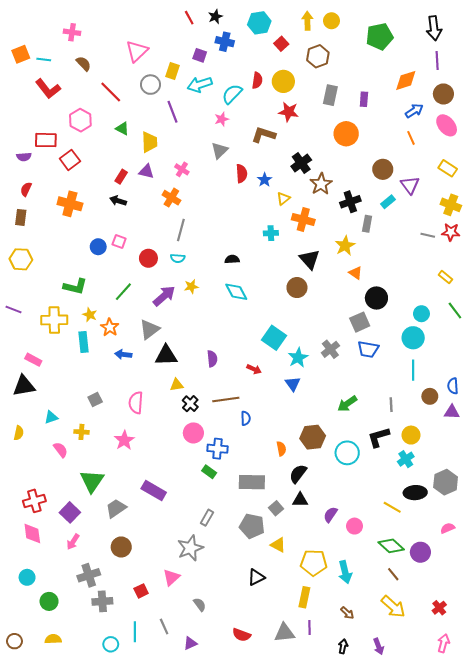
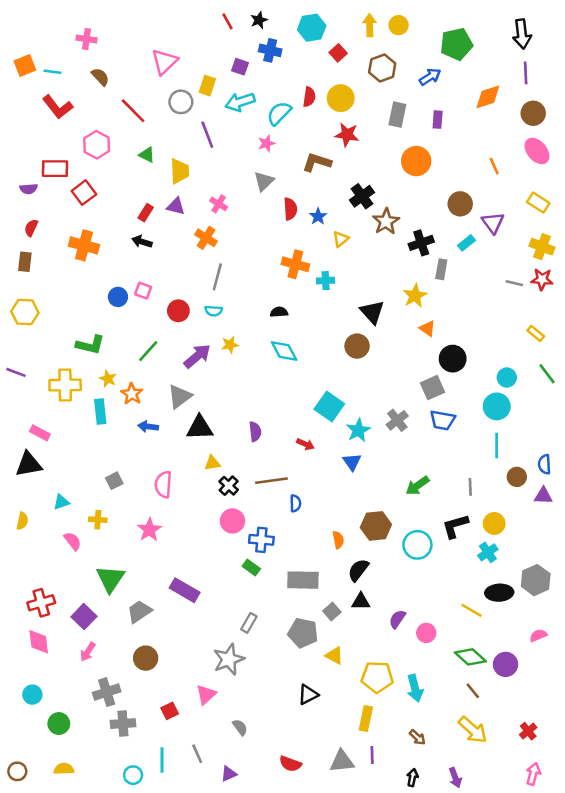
blue arrow: (414, 111) -> (430, 77), moved
orange cross: (303, 220) -> (295, 264), moved

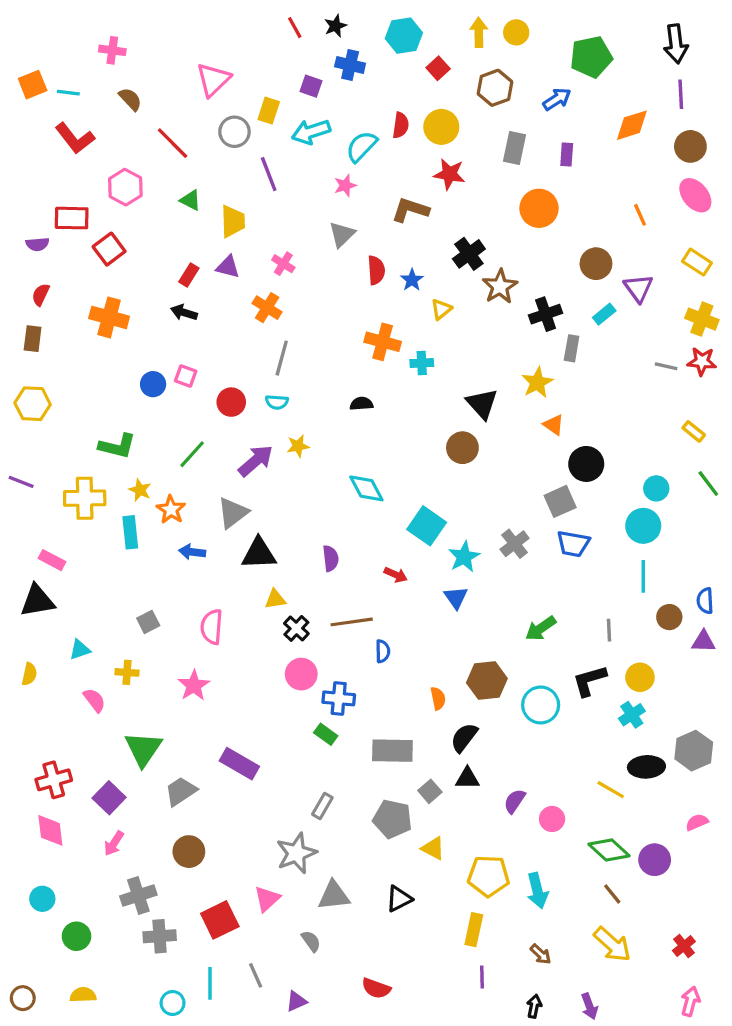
cyan diamond: (284, 351) -> (366, 488), moved
red square: (170, 711) -> (220, 920), size x1.6
gray triangle: (342, 761) -> (334, 896), moved

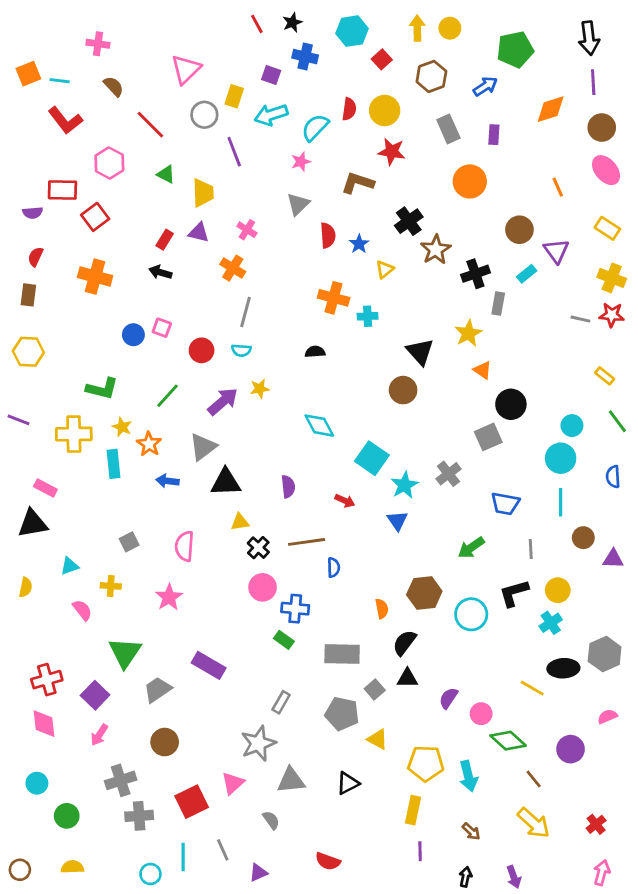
gray rectangle: (515, 148) -> (448, 129), turned -36
blue trapezoid: (573, 544) -> (505, 504), moved
blue semicircle: (705, 601) -> (613, 477), moved
green diamond: (609, 850) -> (508, 741), moved

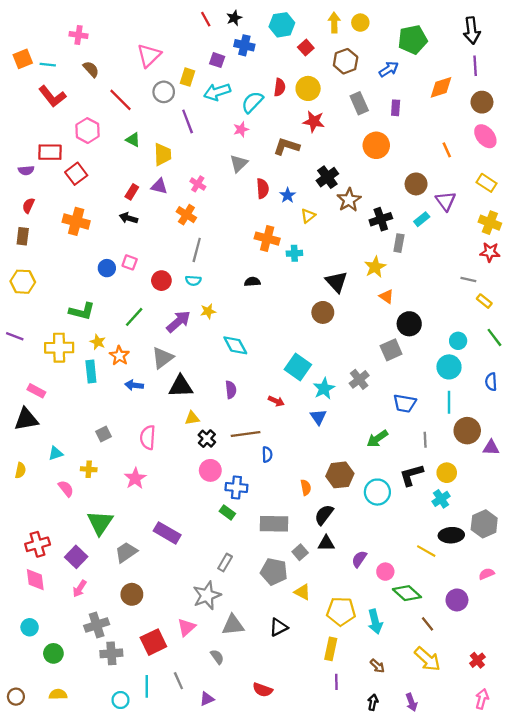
gray line: (580, 319) -> (468, 279), moved
cyan diamond: (319, 426) -> (235, 345), moved
brown circle: (583, 538) -> (467, 431), size x1.5

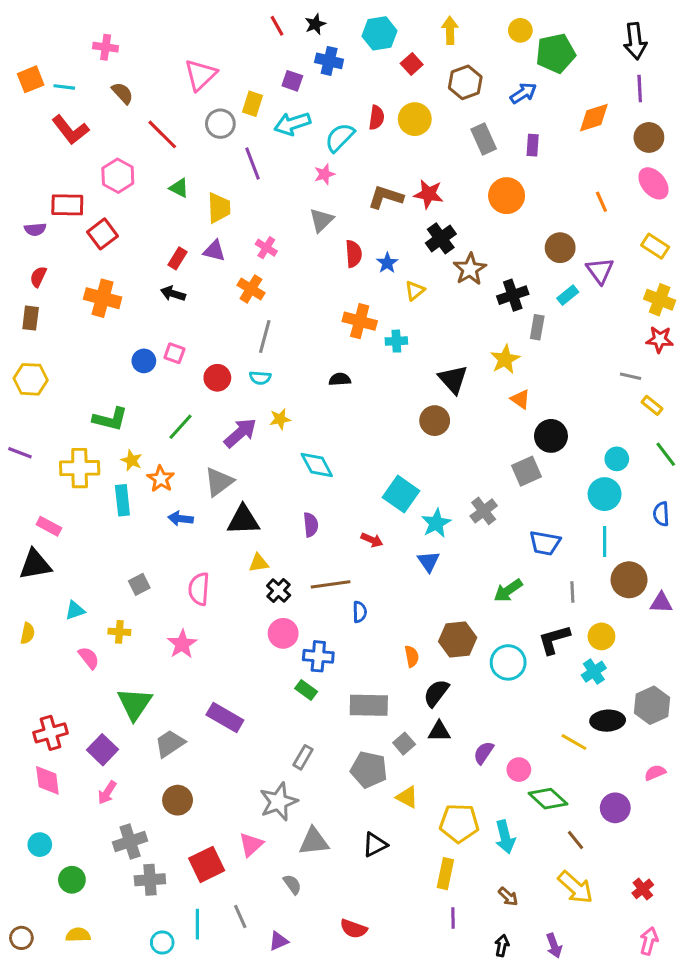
yellow circle: (360, 23) -> (520, 30), moved
red star: (314, 121) -> (429, 194), moved

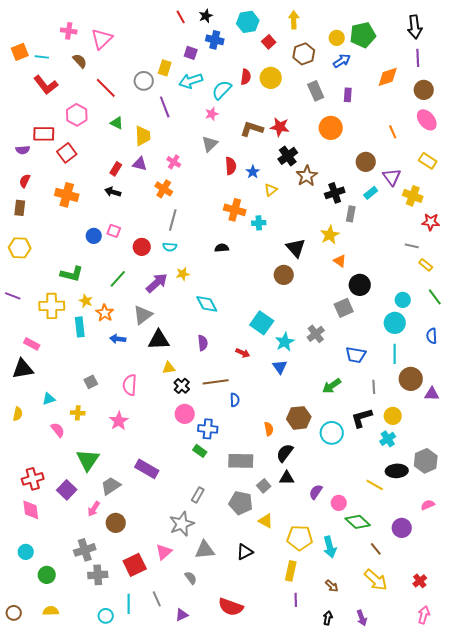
yellow circle: (520, 30) -> (337, 38), moved
pink triangle: (200, 75) -> (102, 39), moved
yellow cross: (660, 300) -> (413, 196), moved
pink arrow: (107, 793) -> (94, 509), moved
red semicircle: (354, 929) -> (231, 607), size x1.4

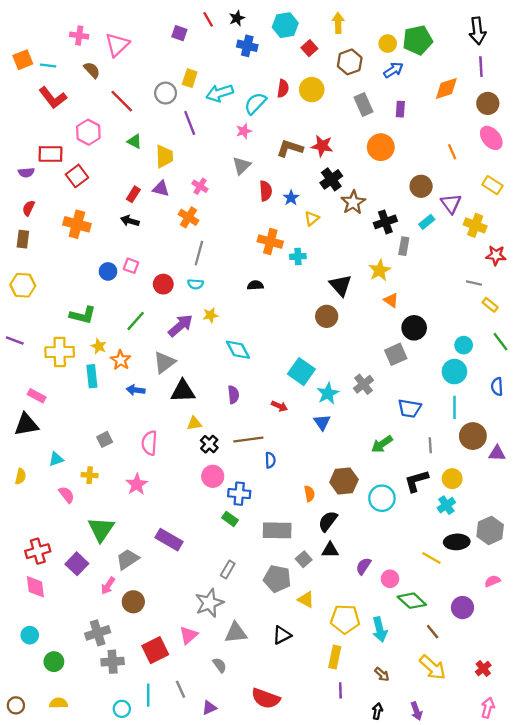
purple square: (191, 53) -> (179, 33), moved

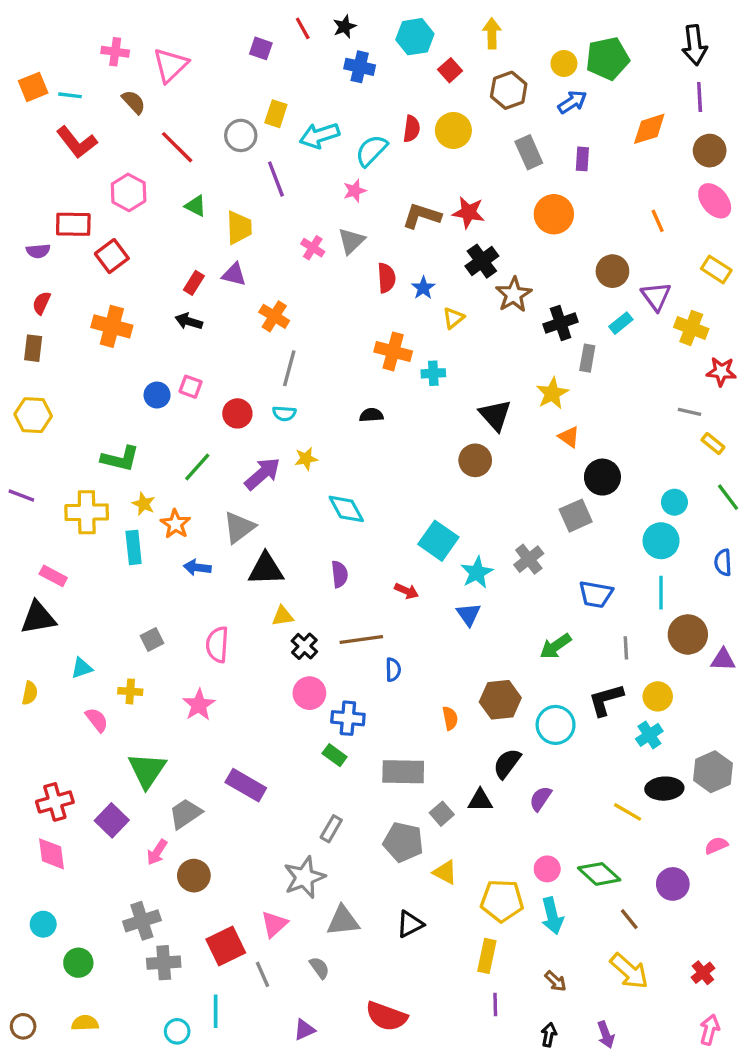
pink cross: (200, 186) -> (313, 248), moved
black semicircle: (328, 521) -> (507, 763), moved
purple semicircle: (364, 566) -> (540, 799), moved
pink circle: (390, 579) -> (547, 869), moved
gray line: (180, 689) -> (263, 974), moved

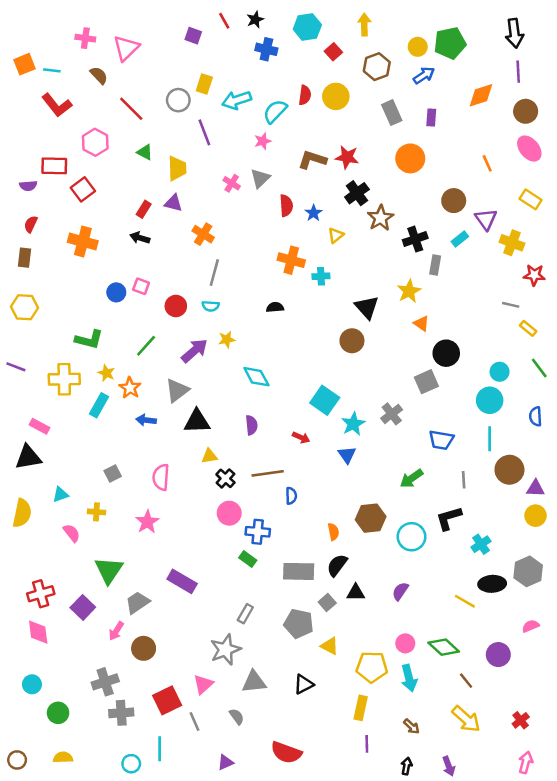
cyan rectangle: (134, 547) -> (99, 405), turned 35
yellow semicircle: (30, 693) -> (22, 513), size x1.6
yellow circle: (658, 696) -> (536, 516), moved
black semicircle: (507, 763) -> (337, 565), moved

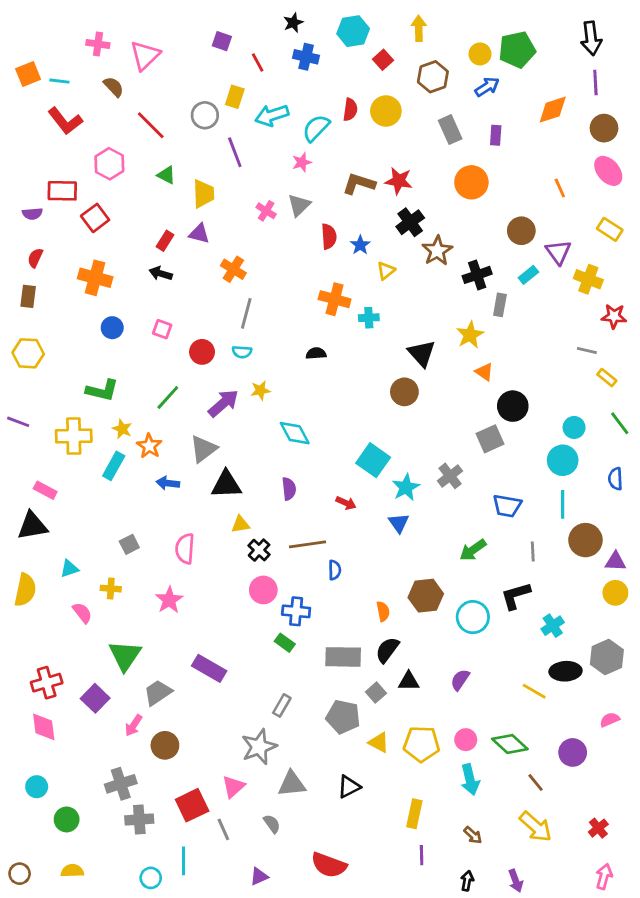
red line: (224, 21) -> (258, 63), moved
blue circle: (116, 292) -> (112, 328), moved
yellow pentagon: (372, 667) -> (422, 744), moved

